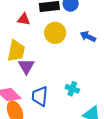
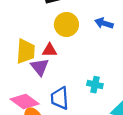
red triangle: (24, 19) -> (49, 50), moved

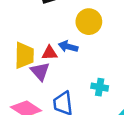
blue arrow: (104, 23) -> (68, 47), moved
yellow circle: (66, 25) -> (89, 22), moved

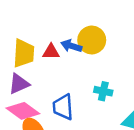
yellow circle: (89, 22) -> (92, 40), moved
purple triangle: (40, 71) -> (19, 84), moved, turned 45

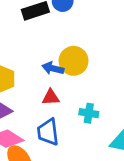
red triangle: (51, 52) -> (51, 97), moved

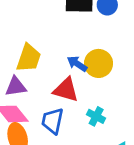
red triangle: (51, 97) -> (66, 90), size x1.5

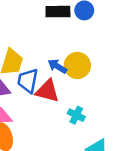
blue trapezoid: (53, 121) -> (28, 81), moved

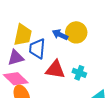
red triangle: (47, 91) -> (55, 70), moved

